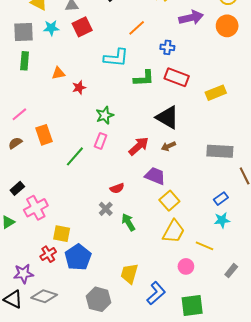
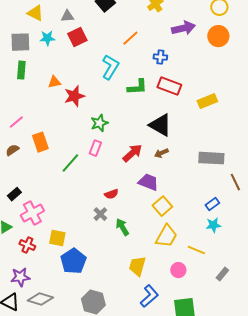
cyan L-shape: (116, 58) -> (110, 67), turned -65
red star: (79, 88) -> (74, 96), size x1.5
red cross: (48, 254) -> (27, 245), moved, turned -35
yellow trapezoid: (129, 274) -> (137, 266), moved

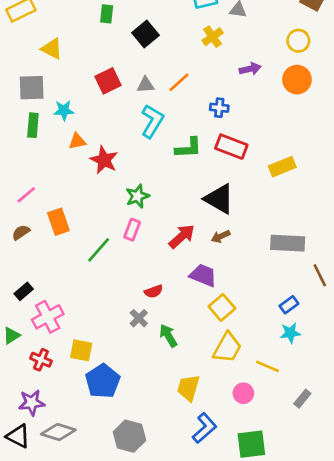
gray triangle: (67, 16) -> (146, 85), moved
purple arrow: (183, 28) -> (250, 69), size x0.7
cyan star: (47, 38) -> (64, 110), moved
red star: (74, 96) -> (104, 160), turned -30

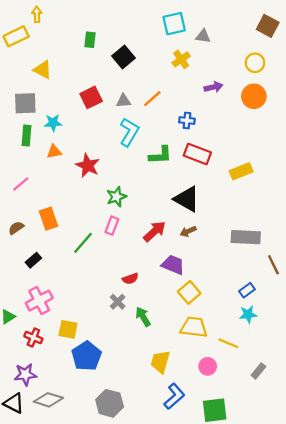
orange triangle: (77, 141) -> (54, 152), moved
pink line: (26, 195) -> (21, 184), moved
black rectangle: (24, 291) -> (33, 260), moved
yellow trapezoid: (227, 348) -> (194, 327), turned -112

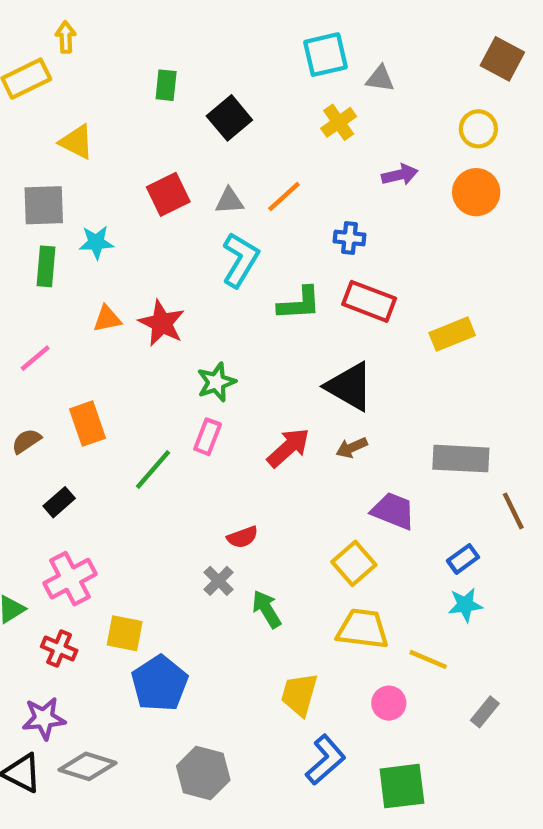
orange triangle: (54, 152) -> (107, 319), moved
purple trapezoid: (173, 265) -> (393, 511), moved

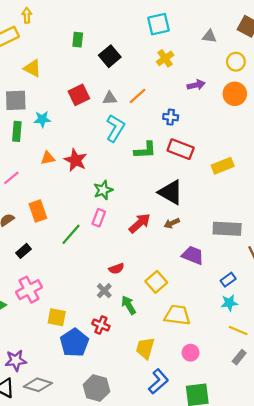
gray triangle: (380, 79) -> (209, 36), moved
yellow square: (354, 563) -> (156, 282), moved
red cross: (59, 649) -> (101, 325), moved
yellow line: (428, 659) -> (238, 331), moved

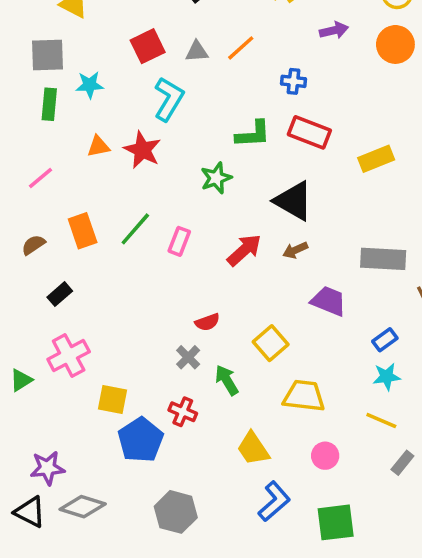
cyan L-shape: (115, 128) -> (169, 99), moved
green star: (103, 190) -> (216, 178), moved
green line: (71, 234) -> (135, 229), moved
yellow line: (238, 331) -> (381, 421), moved
yellow trapezoid: (145, 348) -> (253, 449), turned -50

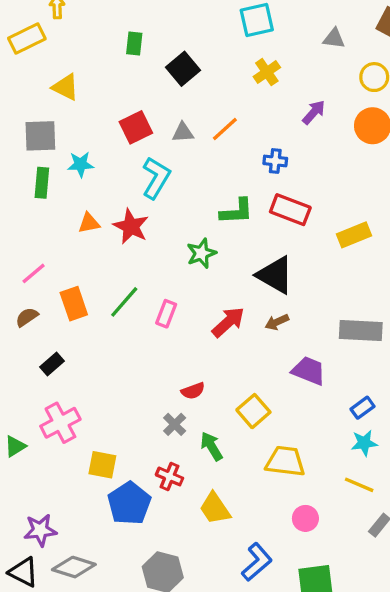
purple arrow: (334, 30) -> (314, 112), turned -36
pink line: (40, 178) -> (34, 273), moved
yellow trapezoid: (253, 449) -> (215, 508), moved

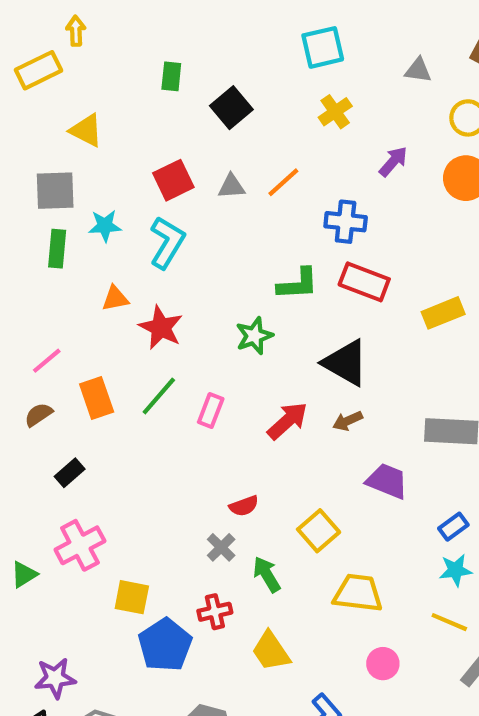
blue cross: (275, 161) -> (346, 222), size x1.4
cyan L-shape: (156, 178) -> (167, 242), moved
red star: (131, 226) -> (161, 327), moved
red cross: (169, 476) -> (215, 612), turned -36

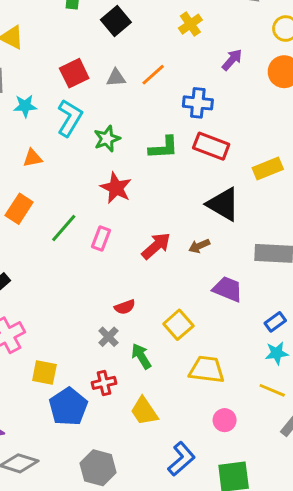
red star: (161, 327) -> (116, 188), moved
green star: (254, 336) -> (107, 139), moved
black triangle: (346, 363) -> (223, 204), moved
orange rectangle: (97, 398) -> (19, 209), moved, turned 52

